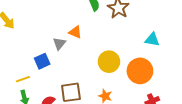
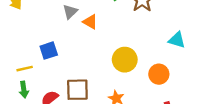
gray triangle: (59, 44) -> (70, 12), moved
orange circle: (140, 71) -> (159, 74), size x0.7

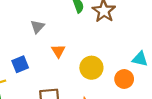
orange triangle: (90, 22) -> (58, 51), moved, turned 32
cyan triangle: (177, 40) -> (140, 59), moved

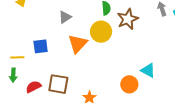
orange triangle: (58, 51) -> (78, 44), size x1.5
yellow circle: (91, 68) -> (101, 32), moved

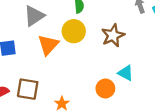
gray triangle: (65, 17) -> (34, 16), size x1.5
brown star: (128, 19) -> (113, 35), moved

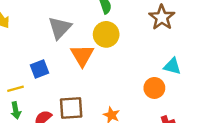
brown star: (113, 35) -> (162, 17), moved

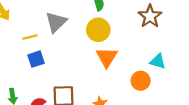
orange triangle: (82, 55) -> (107, 57), moved
yellow line: (15, 89) -> (30, 37), moved

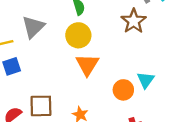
cyan triangle: (158, 61) -> (146, 80), moved, turned 49

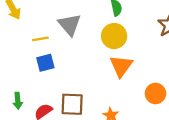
gray triangle: (33, 27) -> (69, 25), turned -30

